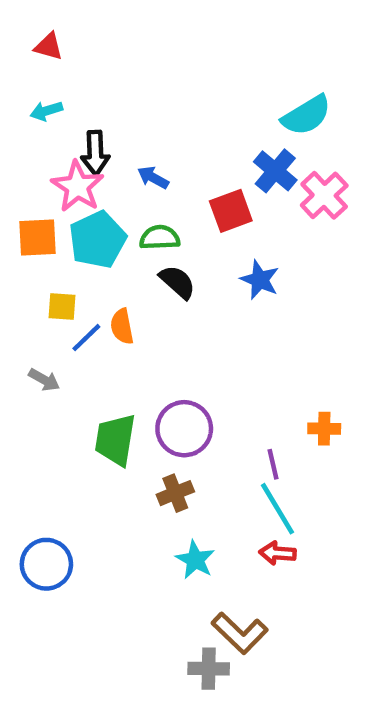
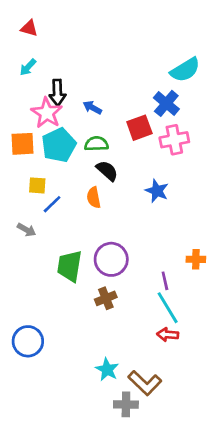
cyan arrow: (46, 111) -> (28, 67), turned -30
pink cross: (324, 195) -> (174, 140), moved, turned 32
blue star: (260, 280) -> (157, 191), moved
orange semicircle: (122, 326) -> (94, 198), moved
cyan star: (195, 560) -> (107, 370), moved

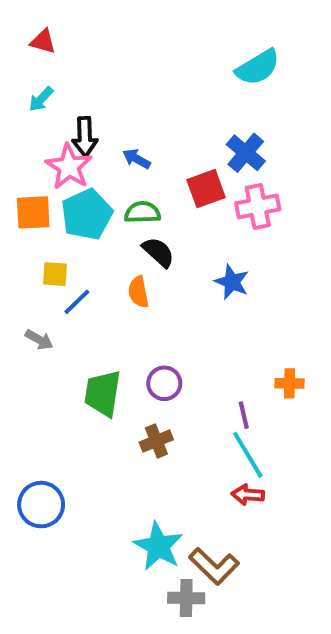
cyan semicircle: (185, 70) -> (258, 67), moved
purple circle: (111, 259) -> (164, 383), size x0.7
cyan star: (107, 370) -> (158, 546), size x1.4

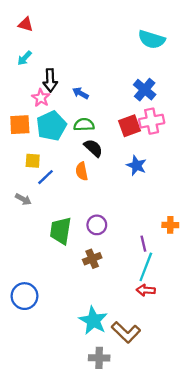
cyan semicircle: (258, 67) -> (152, 39), turned 48
pink star: (69, 167) -> (41, 98), size x0.7
red square: (206, 189) -> (129, 126), moved
cyan line: (248, 455) -> (146, 267), turned 52
gray cross: (186, 598) -> (99, 358), moved

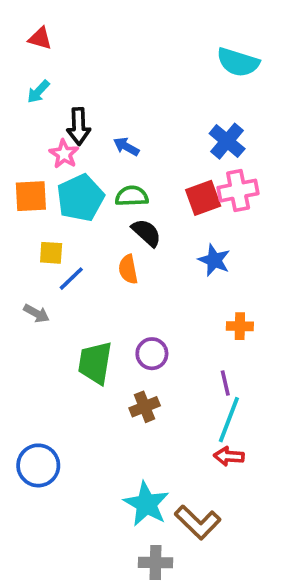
orange cross: (170, 225) -> (240, 326), moved

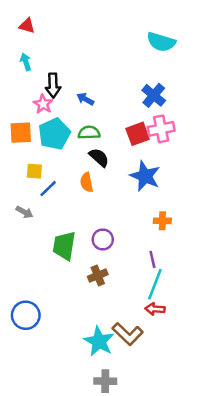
cyan arrow: (38, 92) -> (26, 62), turned 119
blue star: (214, 260) -> (145, 176), size x1.4
brown L-shape: (198, 522) -> (128, 334), moved

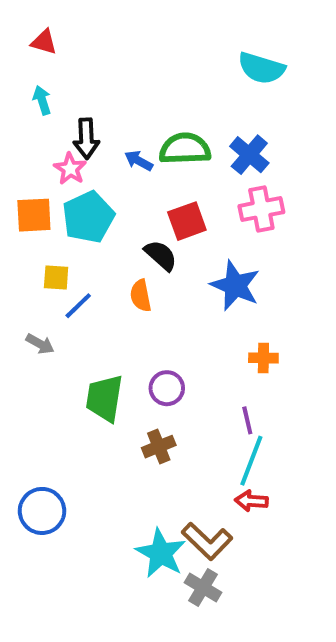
green semicircle: (89, 133) -> (185, 149), moved, size x1.4
red square: (138, 134) -> (187, 221), moved
gray cross: (105, 381) -> (203, 587), moved, turned 30

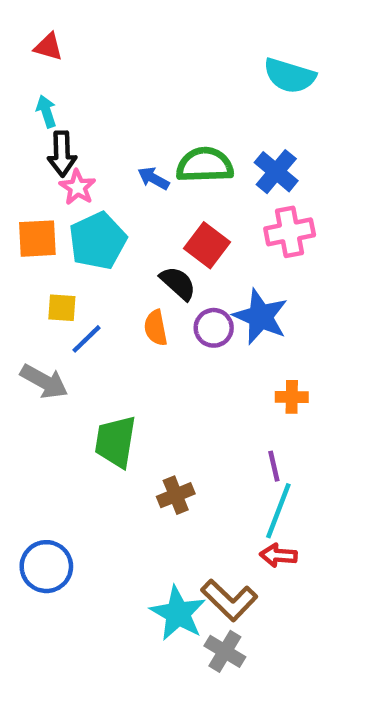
black arrow: (86, 139) -> (62, 154), moved
red square: (187, 221) -> (207, 245), turned -33
gray arrow: (40, 344) -> (44, 381), size x1.5
purple circle: (167, 388) -> (214, 328), moved

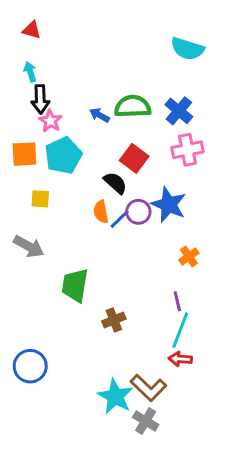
blue line: (86, 339) -> (120, 219), moved
orange cross: (292, 397) -> (189, 257), turned -36

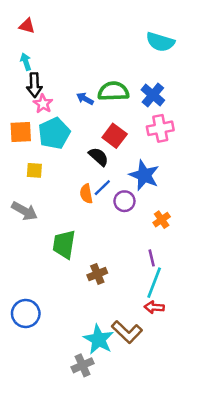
orange semicircle: (101, 212) -> (86, 194), moved
purple circle: (138, 212) -> (124, 201), moved
gray cross: (146, 421) -> (83, 365), moved, turned 35

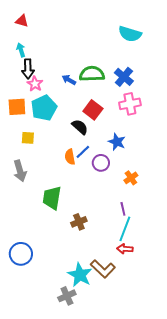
blue star: (144, 175) -> (117, 142), size x0.7
gray arrow: (24, 211) -> (20, 171), turned 45

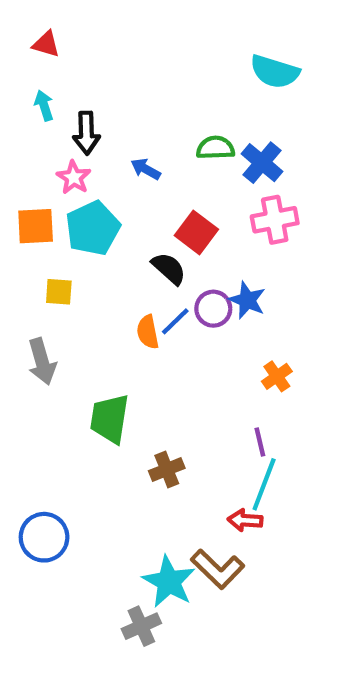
black arrow: (28, 69) -> (86, 133), moved
green semicircle: (92, 74) -> (215, 148), moved, size x0.7
purple circle: (101, 163) -> (213, 309), moved
red arrow: (125, 249) -> (245, 520), moved

